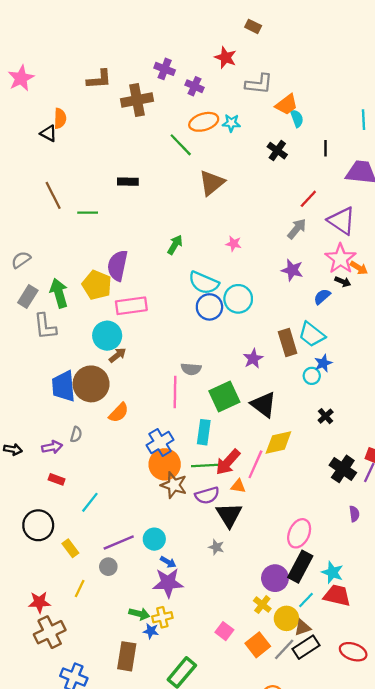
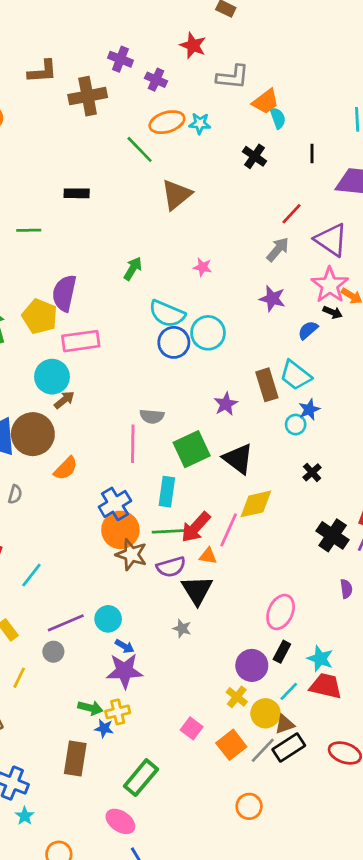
black rectangle: (300, 567) -> (282, 652), size x0.6

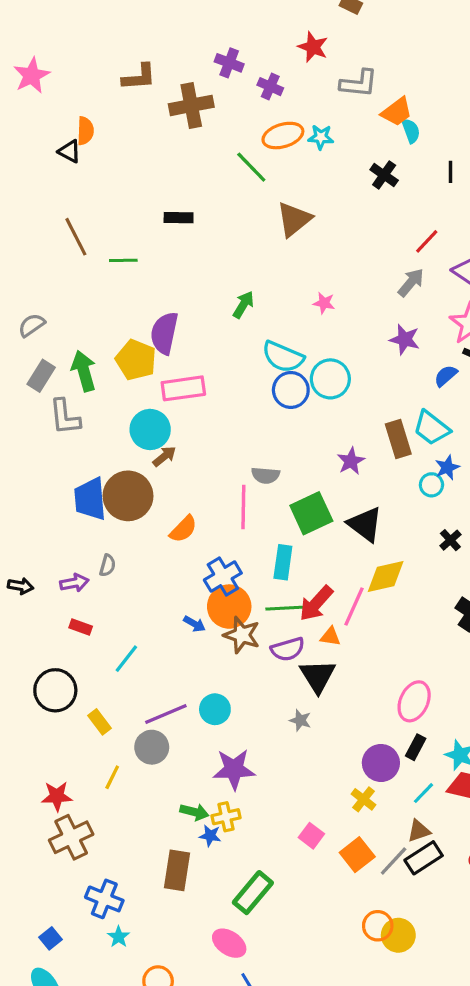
orange semicircle: (66, 468) -> (183, 529), moved
blue arrow: (125, 646) -> (194, 624), moved
gray circle: (53, 652) -> (152, 747), size x1.4
yellow circle: (265, 713) -> (398, 935), moved

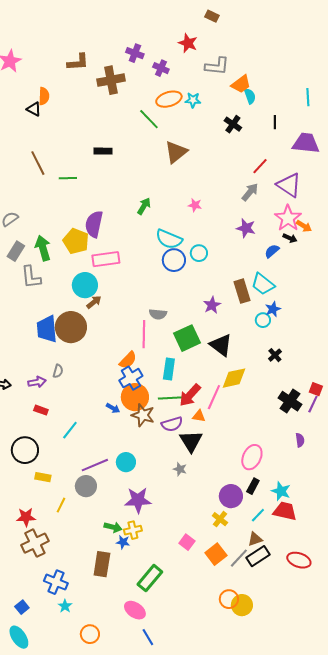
cyan circle: (330, 379) -> (199, 253), size x0.7
orange semicircle: (183, 529) -> (128, 360), moved
yellow rectangle: (100, 722) -> (43, 477), moved, turned -42

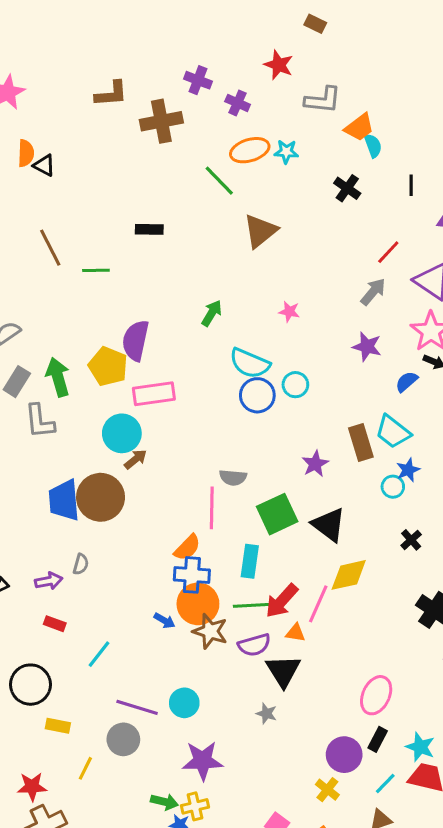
orange semicircle: (44, 96) -> (26, 153), moved
blue cross: (131, 378) -> (192, 575), turned 35
purple line: (95, 465) -> (137, 707), turned 40

